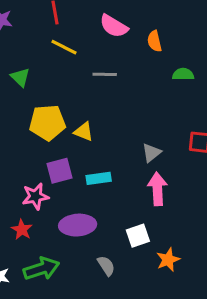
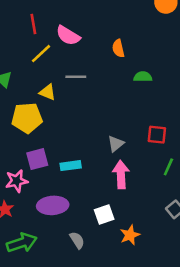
pink semicircle: (114, 26) -> (68, 36), moved
yellow line: (64, 47) -> (41, 54), turned -70
yellow triangle: (84, 132) -> (47, 92), moved

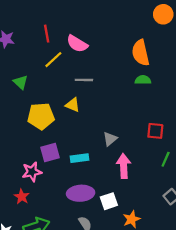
orange semicircle: (118, 48) -> (141, 53), moved, size x1.6
yellow triangle: (47, 92) -> (73, 105), moved
gray triangle: (116, 144) -> (110, 139), moved
purple ellipse: (53, 205) -> (81, 193), moved

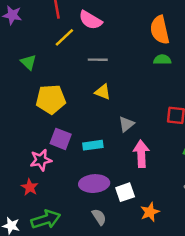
yellow triangle: (73, 105) -> (103, 92), moved
purple square: (50, 152) -> (61, 139), turned 36

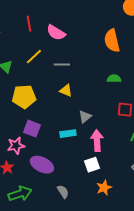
yellow line: (64, 37) -> (34, 57), moved
green semicircle: (162, 60) -> (114, 79), moved
cyan rectangle: (93, 145) -> (68, 134), moved
purple ellipse: (94, 184) -> (42, 165), moved, turned 30
white square: (125, 192) -> (92, 165), moved

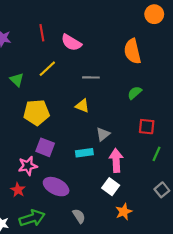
gray line: (62, 65) -> (91, 77), moved
green semicircle: (114, 79) -> (135, 93), turned -40
white square: (92, 165) -> (111, 187), turned -35

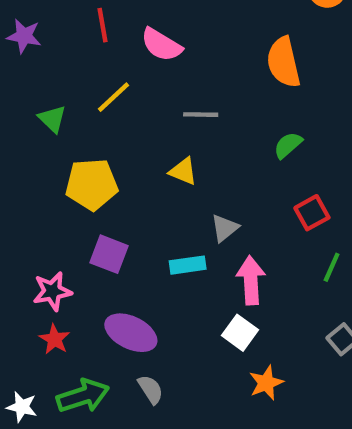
red square: (147, 127) -> (312, 213), turned -35
pink star: (28, 166) -> (52, 291), moved
gray semicircle: (79, 216) -> (151, 389), moved

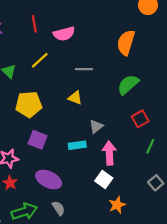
pink semicircle: (161, 45) -> (64, 34), turned -45
orange semicircle: (284, 62) -> (126, 43), turned 30
green semicircle: (288, 145) -> (128, 85), size x1.5

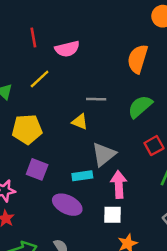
gray line: (84, 69) -> (96, 99), moved
gray triangle: (96, 126) -> (104, 154), size x1.5
purple ellipse: (49, 180) -> (67, 205), moved
white square: (104, 180) -> (112, 215), turned -35

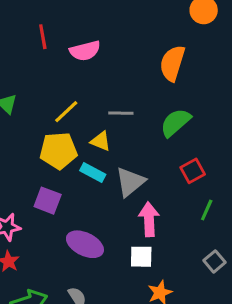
yellow line: (40, 79) -> (66, 112), moved
yellow pentagon: (27, 129) -> (58, 151), moved
cyan rectangle: (82, 176) -> (93, 172), moved, turned 36

